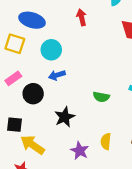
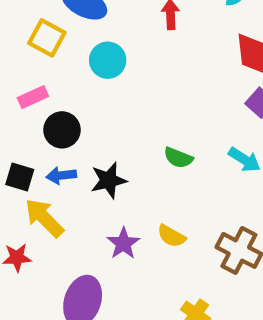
blue arrow: (57, 75) -> (61, 175), moved
yellow semicircle: (106, 141) -> (171, 236), turned -77

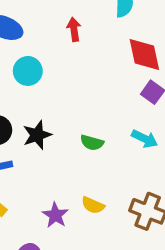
black star: (109, 180) -> (37, 135), moved

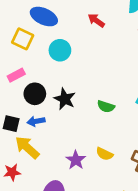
red arrow: (74, 29) -> (96, 20), turned -49
black star: (37, 135) -> (65, 99), turned -30

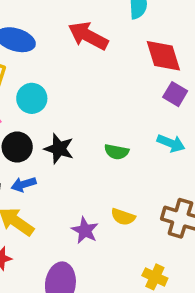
red arrow: (96, 20) -> (88, 36), size x1.6
cyan circle: (60, 50) -> (32, 98), moved

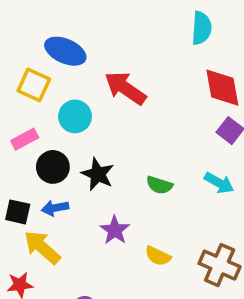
red arrow: (88, 36) -> (125, 88), moved
purple star: (85, 230) -> (115, 230), moved

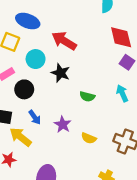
black star: (98, 174) -> (61, 73), moved
cyan arrow: (219, 183) -> (122, 93), turned -140
blue arrow: (55, 208) -> (35, 117), moved, turned -112

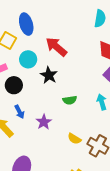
blue ellipse: (28, 21) -> (26, 24), turned 45
green semicircle: (87, 97) -> (70, 100), turned -32
yellow semicircle: (89, 138) -> (74, 139), moved

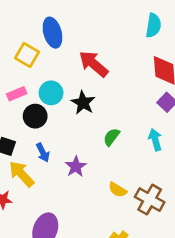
cyan circle: (28, 59) -> (51, 93), moved
green semicircle: (70, 100) -> (111, 137), turned 136

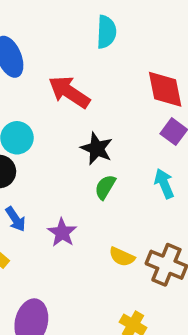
cyan semicircle: (153, 25) -> (106, 32), moved
black star: (83, 103) -> (97, 148), moved

